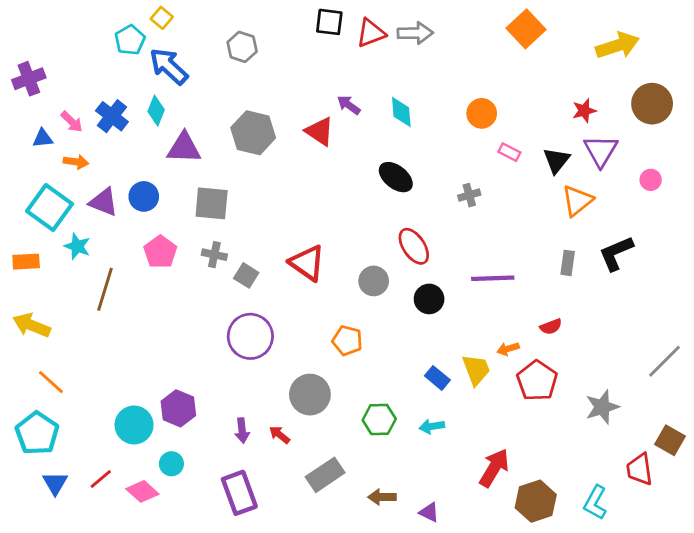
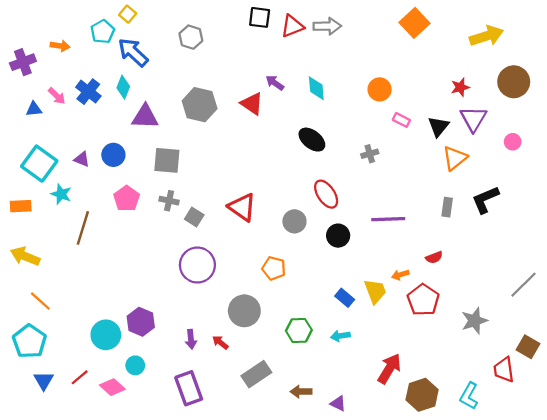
orange arrow: (76, 162) -> (60, 46), moved
purple triangle: (104, 202) -> (82, 159), size x0.7

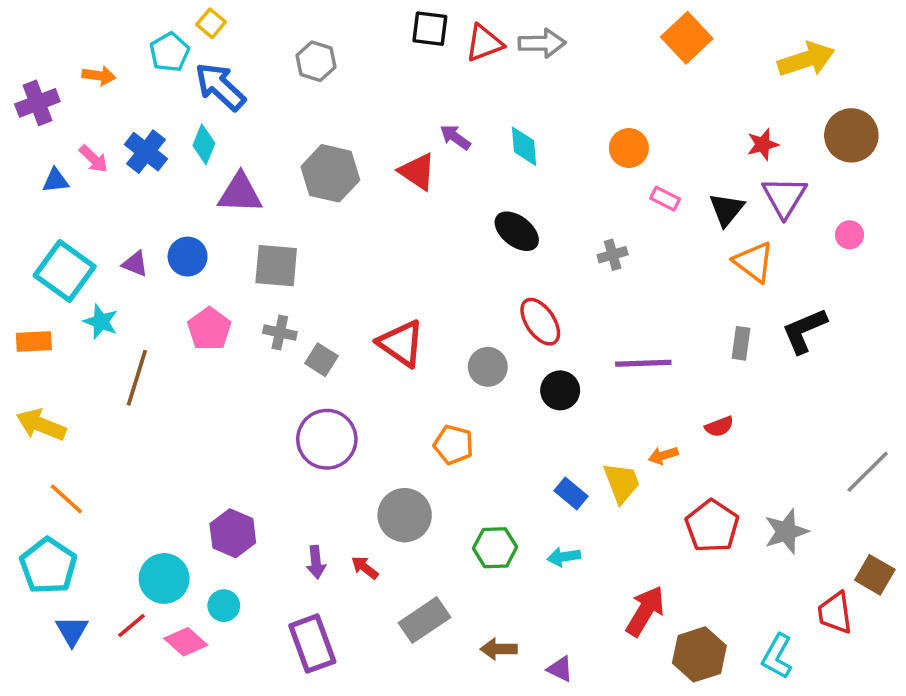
orange triangle: (455, 158) -> (754, 262), turned -44
red pentagon: (423, 300) -> (712, 526), moved
cyan circle: (106, 335) -> (164, 578), moved

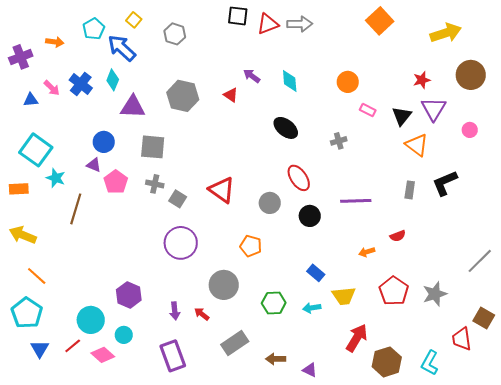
yellow square: (211, 23) -> (134, 20), moved
red triangle: (417, 172) -> (231, 95), size x0.7
purple triangle: (135, 264) -> (94, 165), moved
yellow trapezoid: (622, 483) -> (344, 296), moved, turned 105

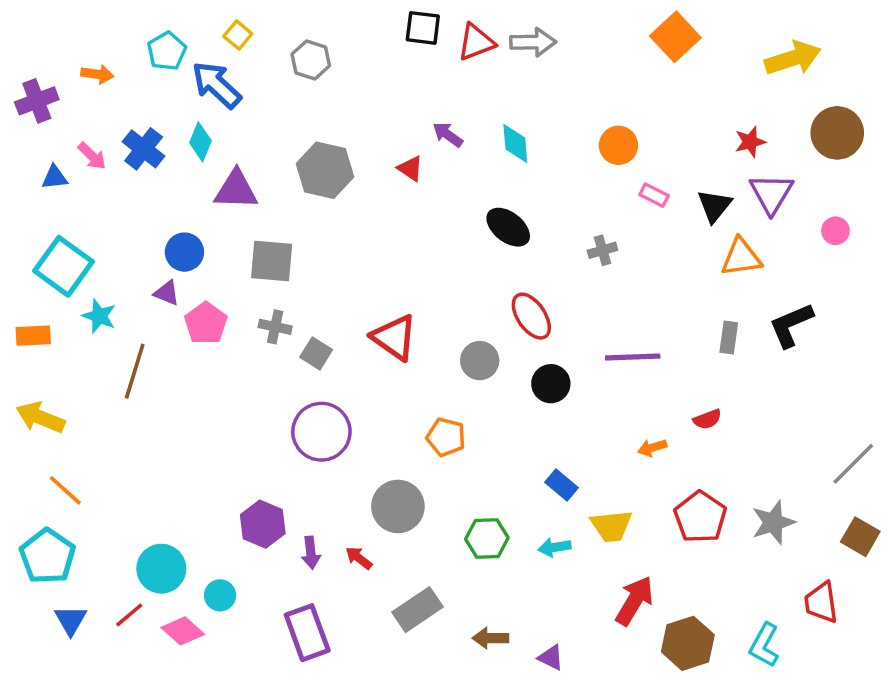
orange triangle: (417, 145) -> (741, 257), turned -45
purple hexagon: (129, 295) -> (263, 524), moved
brown square: (484, 318) -> (860, 537), moved

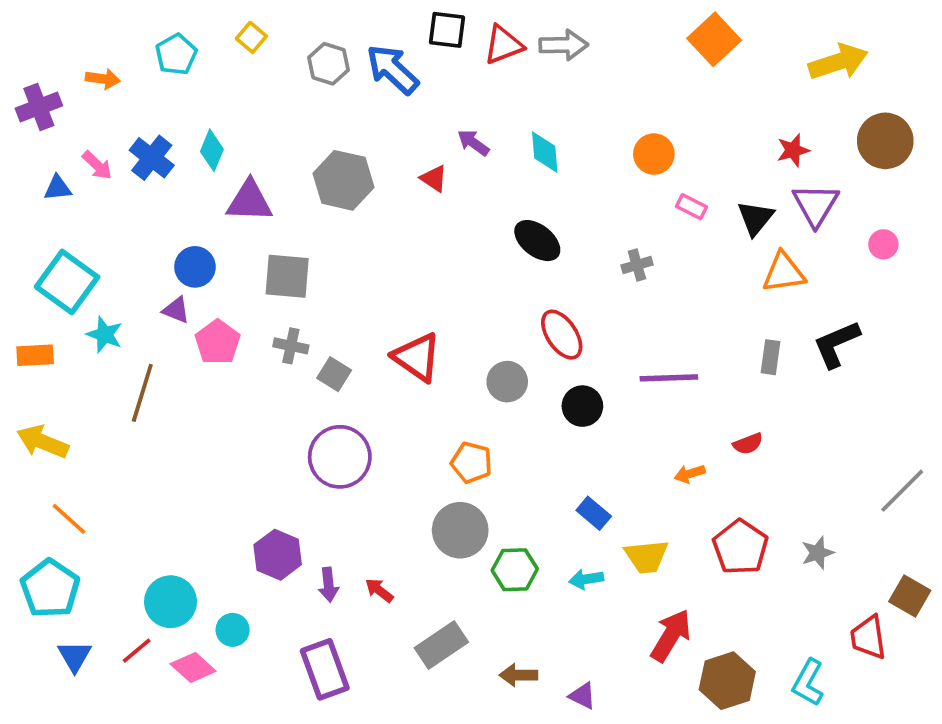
blue arrow: (216, 85) -> (392, 69), moved
gray circle: (398, 506) -> (460, 530), moved
gray star: (773, 522) -> (818, 553), size x0.7
brown square: (860, 537) -> (910, 596), moved

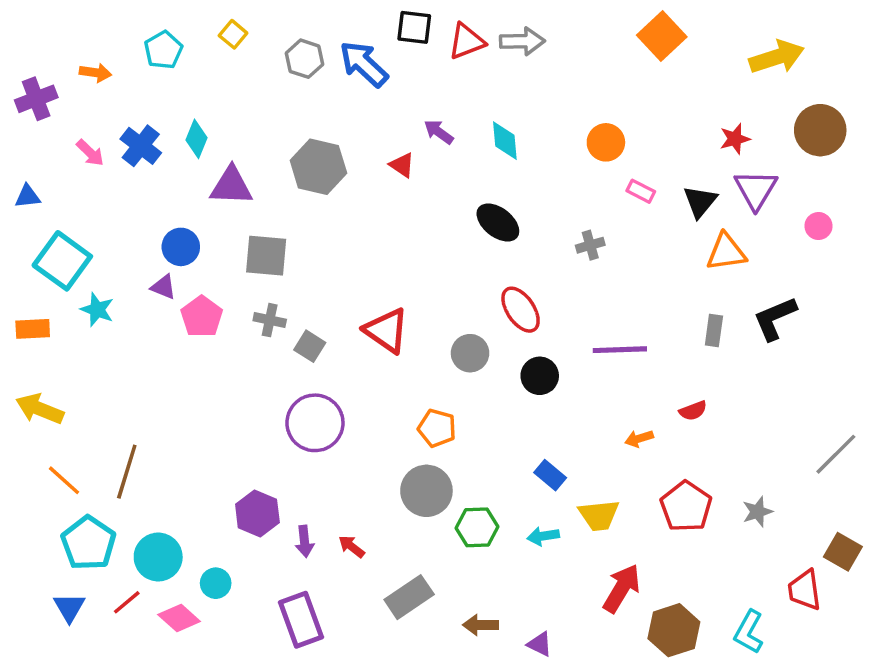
blue triangle: (58, 188) -> (27, 196), moved
brown line: (142, 393) -> (127, 472), moved
cyan pentagon: (50, 589) -> (88, 543), moved

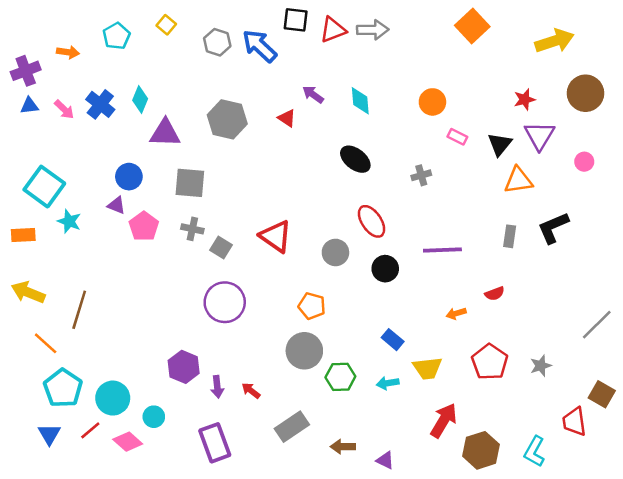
blue triangle: (27, 196) -> (29, 106), moved
brown line: (127, 472) -> (79, 310), moved

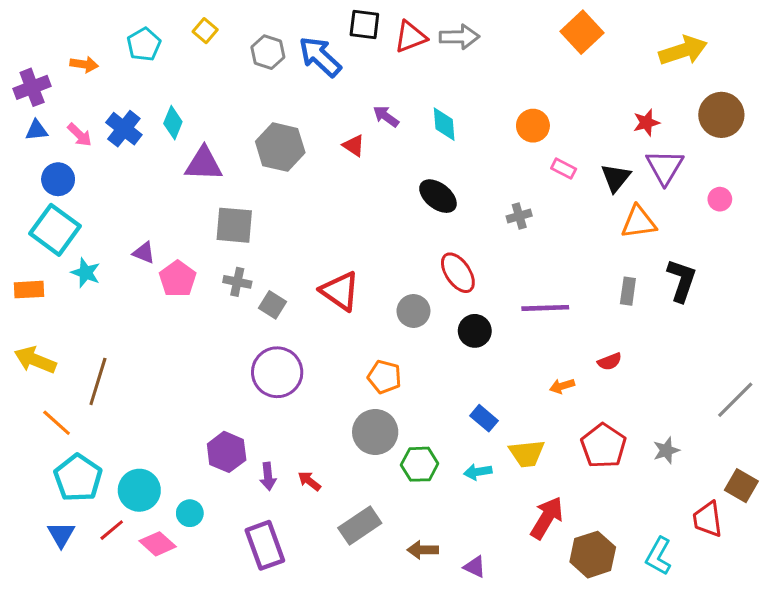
blue circle: (129, 177) -> (58, 179), moved
black L-shape: (553, 228) -> (682, 280), turned 132

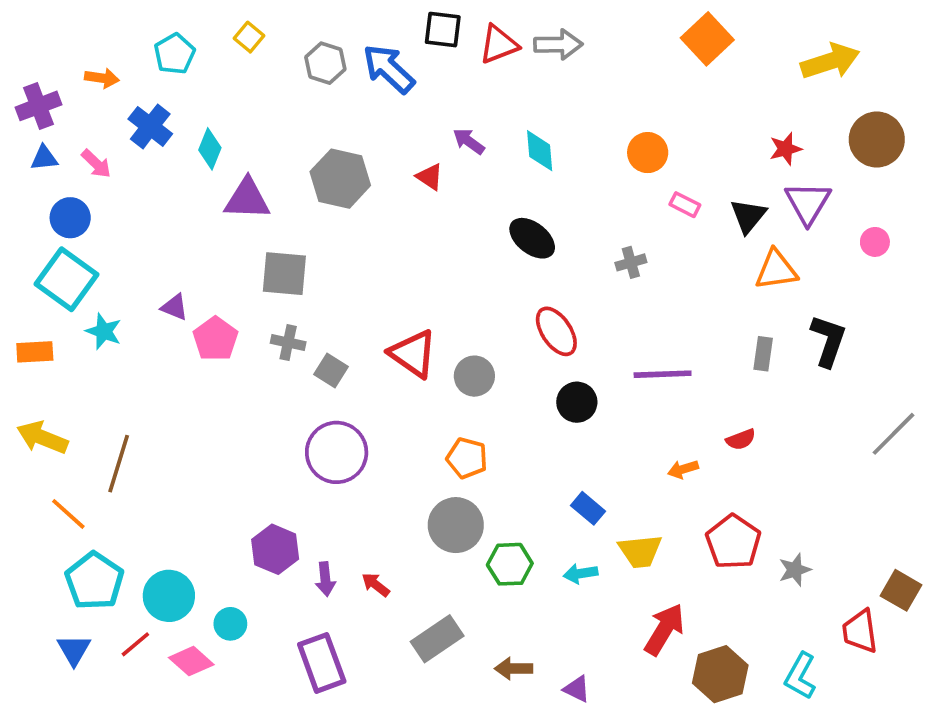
blue cross: (124, 129) -> (150, 126), moved
gray circle: (413, 311) -> (474, 376), moved
gray line: (735, 400) -> (894, 434), moved
gray star: (666, 450) -> (795, 570), moved

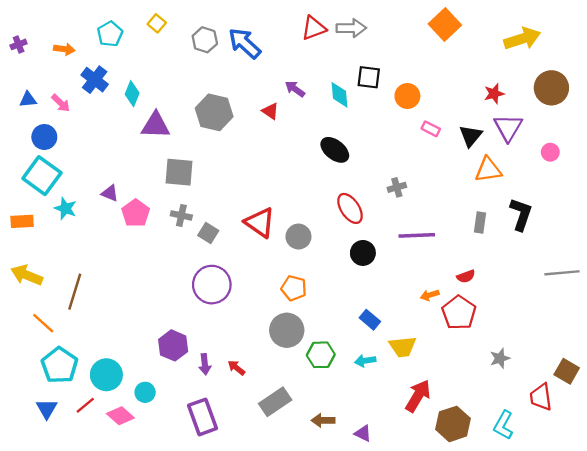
black square: (443, 30) -> (369, 77), moved
purple cross: (39, 106) -> (19, 44), moved, size x0.6
gray cross: (631, 262) -> (397, 187), moved
gray line: (894, 434) -> (562, 273), turned 40
red pentagon: (733, 542) -> (459, 313), moved

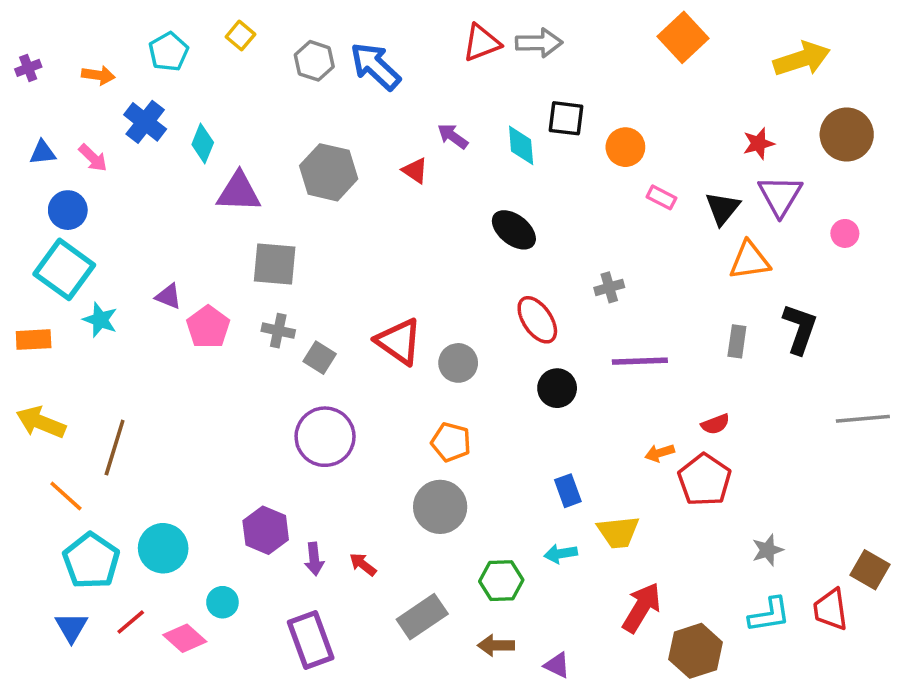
blue rectangle: (370, 320) -> (568, 491), turned 30
green hexagon: (321, 355) -> (501, 581), moved
cyan circle: (106, 375) -> (163, 548), moved
cyan L-shape: (503, 425) -> (769, 615), moved, turned -128

